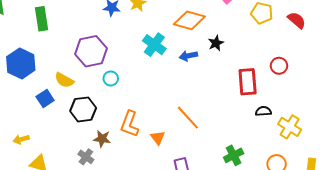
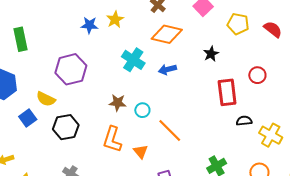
black star: (216, 43) -> (211, 54), moved
cyan circle: (111, 79) -> (142, 110), moved
brown star: (102, 139) -> (118, 103), moved

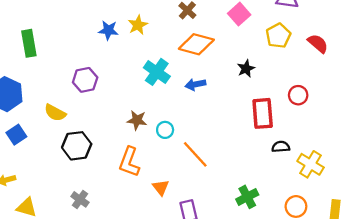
yellow pentagon: (238, 24) -> (278, 36), turned 30
purple hexagon: (71, 69) -> (85, 80), size x0.7
blue square: (28, 118) -> (16, 135), moved
orange triangle: (141, 152) -> (161, 187), moved

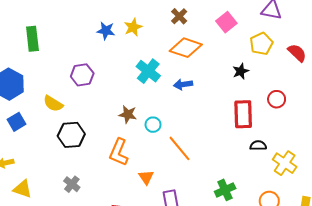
black star: (246, 69) -> (241, 71), moved

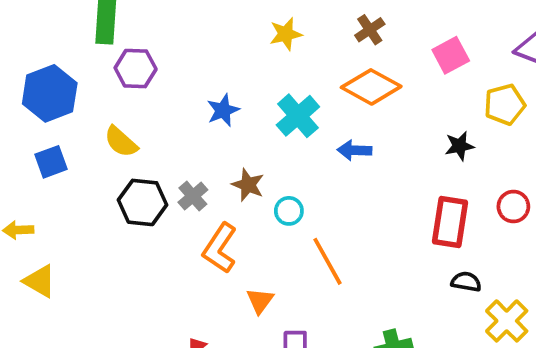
blue star: (106, 31) -> (223, 110), moved, turned 30
purple hexagon: (82, 75) -> (136, 69), moved
gray cross: (72, 184) -> (193, 196), moved

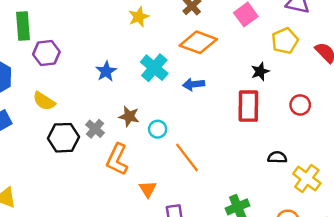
red rectangle: (450, 222) -> (248, 106), moved

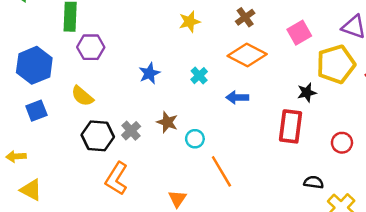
yellow pentagon: (285, 41) -> (336, 64), size x1.4
cyan cross: (154, 68) -> (199, 76), size x0.6
red circle: (300, 105) -> (342, 143), moved
orange L-shape: (117, 159) -> (117, 179), moved

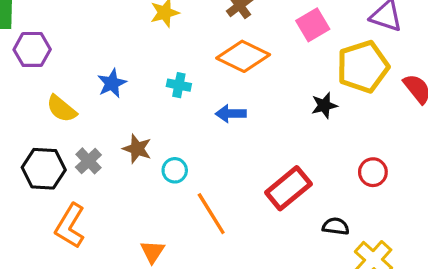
cyan cross: (199, 76) -> (179, 85), turned -35
yellow semicircle: (82, 96) -> (62, 109), moved
red rectangle: (291, 126) -> (288, 188), moved, turned 44

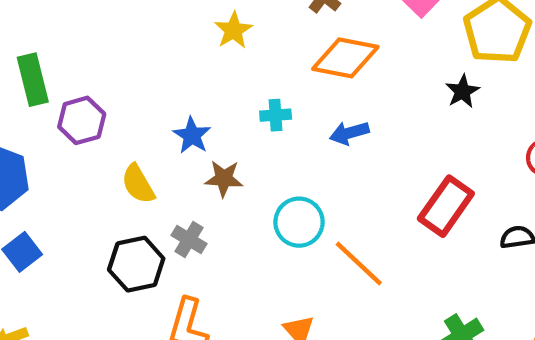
yellow semicircle: (62, 109) -> (138, 184), turned 36
brown star: (137, 149) -> (224, 179), moved
cyan circle: (175, 170) -> (299, 222), size x1.5

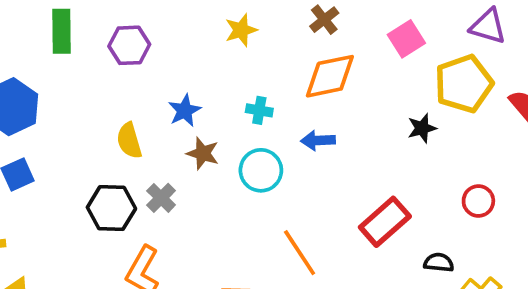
orange diamond: (345, 58) -> (330, 76), turned -36
purple hexagon: (82, 120) -> (129, 45), moved
cyan circle: (299, 222) -> (261, 170), moved

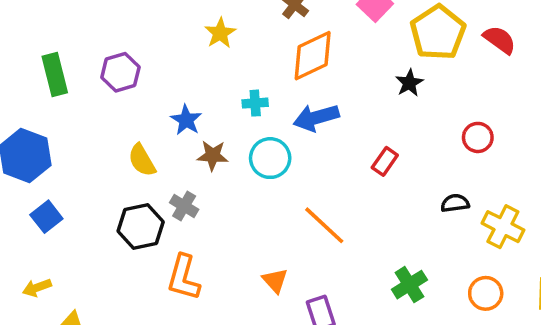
blue arrow: (318, 140) -> (316, 118), size x1.4
red rectangle: (385, 222) -> (385, 161), moved, size x0.6

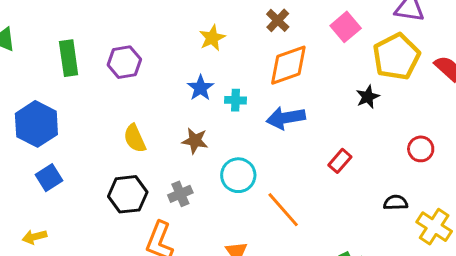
blue star: (186, 120) -> (200, 88), moved
cyan circle: (270, 158) -> (238, 175), moved
gray cross: (184, 206) -> (180, 194), moved, turned 30

